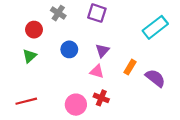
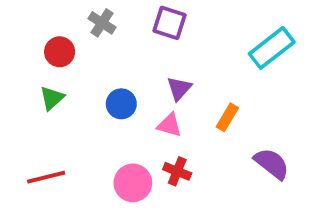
blue circle: (69, 49) -> (121, 104), moved
purple semicircle: (155, 78) -> (272, 164), moved

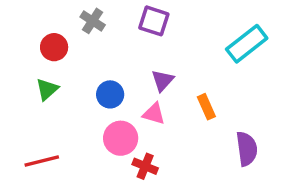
orange rectangle: (227, 117) -> (206, 107), turned -55
purple semicircle: (272, 164) -> (247, 149), turned 44
red cross: (177, 171) -> (145, 166), moved
pink circle: (133, 183) -> (121, 138), moved

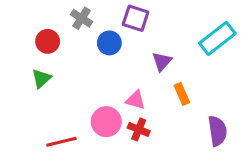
purple triangle: (163, 80) -> (162, 61), moved
blue circle: (110, 94) -> (109, 43), moved
red line: (42, 161) -> (61, 142), moved
red cross: (145, 166) -> (139, 129), moved

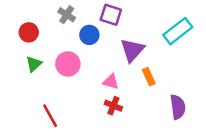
red circle: (48, 41) -> (29, 32), moved
purple triangle: (162, 61) -> (132, 50), size x1.5
pink circle: (106, 122) -> (68, 64), moved
red line: (61, 142) -> (50, 116), turned 75

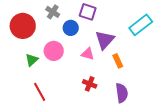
red circle: (29, 32) -> (23, 26), size x1.6
green triangle: (34, 64) -> (32, 60), moved
pink triangle: (111, 82) -> (88, 54), moved
purple semicircle: (178, 107) -> (122, 93), moved

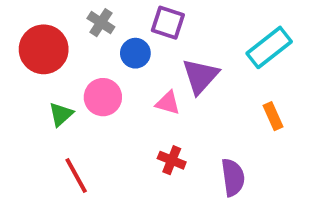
orange rectangle: (118, 61) -> (273, 116), moved

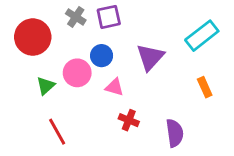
purple square: (168, 23) -> (109, 17), moved, turned -30
blue circle: (135, 53) -> (102, 56), moved
pink triangle: (168, 103) -> (114, 87), moved

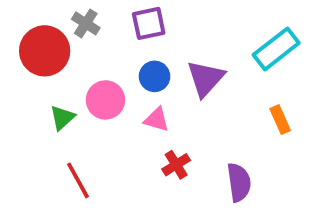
gray cross: (76, 17) -> (86, 23), moved
blue circle: (102, 56) -> (155, 76), moved
red cross: (129, 120) -> (176, 165), turned 36

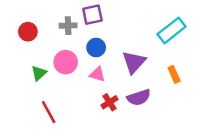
gray cross: (86, 23) -> (68, 26), moved, turned -35
red circle: (45, 51) -> (28, 32), size x0.6
purple triangle: (206, 78) -> (134, 62), moved
purple semicircle: (239, 182) -> (139, 97), moved, turned 80

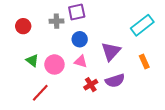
pink circle: (66, 62) -> (54, 64), moved
green triangle: (39, 73) -> (32, 60), turned -40
red line: (49, 112) -> (40, 93), turned 72

